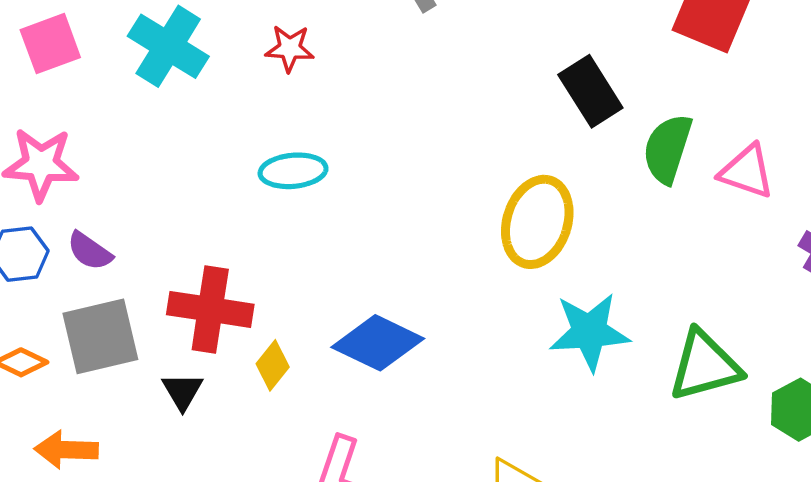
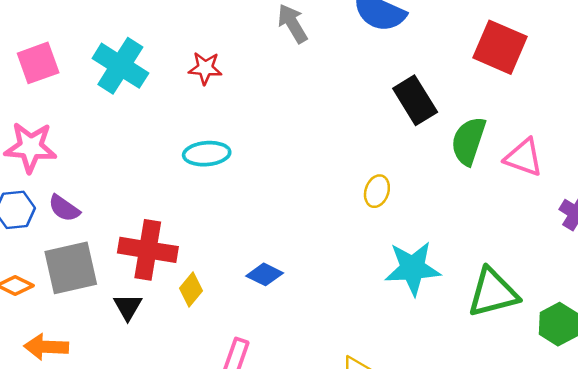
yellow ellipse: (537, 222) -> (377, 191), size x0.5
blue diamond: (378, 343) -> (265, 274), size x0.6

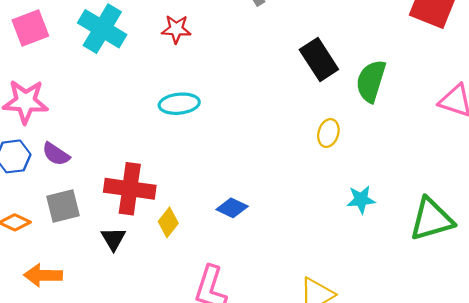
black rectangle: (415, 100) -> (319, 59), moved
green semicircle: (468, 141) -> (371, 81), moved
gray square: (71, 268) -> (63, 206), size x0.7
cyan star: (413, 268) -> (361, 200), size x0.6

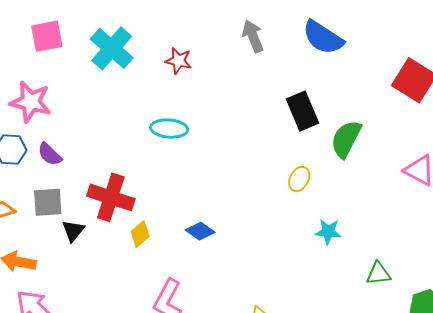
cyan star: (361, 200) -> (328, 232), moved
green triangle: (431, 219) -> (378, 274), size x0.6
black triangle: (113, 239) -> (73, 231), moved

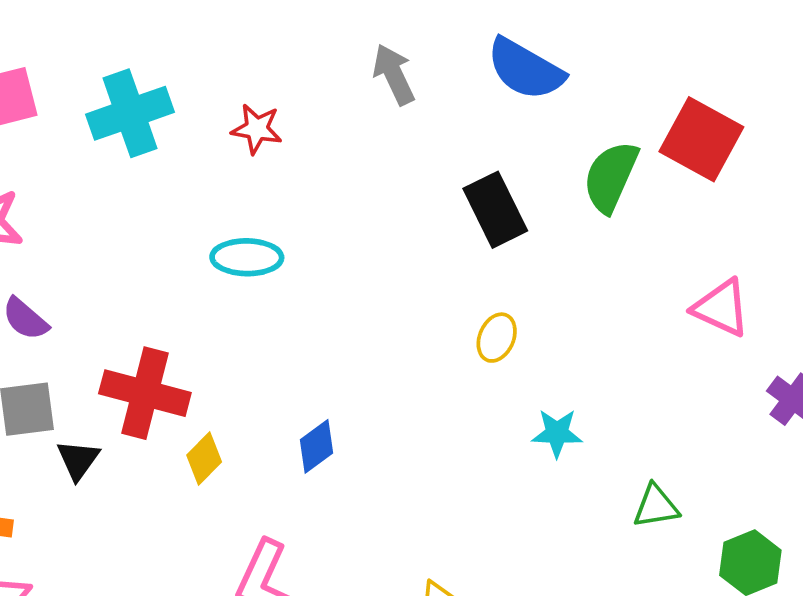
cyan cross: (112, 48) -> (130, 113), turned 33
green semicircle: (346, 139) -> (611, 177), moved
blue diamond: (200, 231) -> (317, 446), turned -68

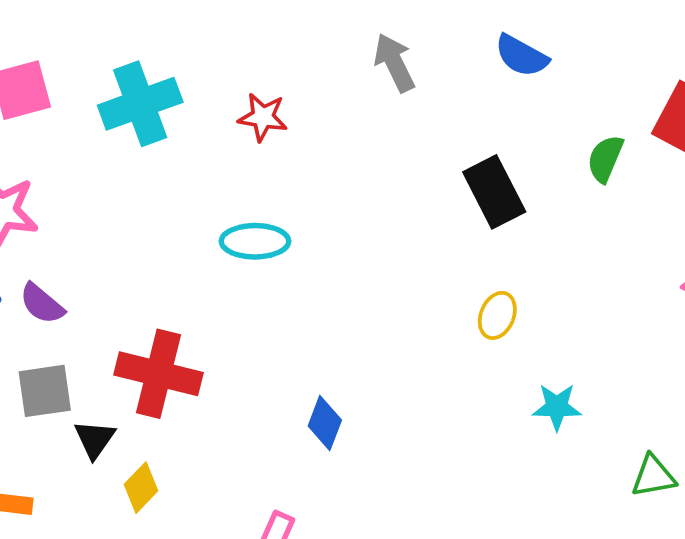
blue semicircle: (525, 69) -> (521, 56), size x0.7
green semicircle: (611, 177) -> (605, 159), size x0.7
blue diamond: (317, 446) -> (325, 423), turned -32
yellow diamond: (204, 459) -> (141, 488), moved

